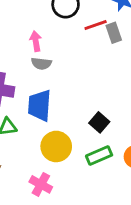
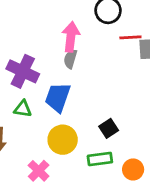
pink arrow: (36, 41) -> (71, 37), size x1.5
gray semicircle: (41, 63) -> (70, 59), turned 84

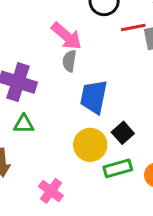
pink arrow: (71, 37) -> (67, 36), turned 132
blue trapezoid: (58, 97) -> (94, 97), moved
yellow circle: (63, 140) -> (90, 145), moved

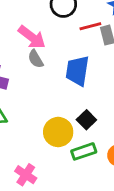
gray semicircle: (69, 61) -> (36, 59), turned -36
blue trapezoid: (94, 97) -> (77, 71), moved

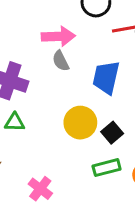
pink arrow: (32, 37) -> (58, 36), turned -44
yellow circle: (58, 132) -> (80, 123), moved

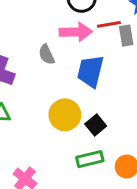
pink arrow: (58, 36) -> (76, 32), moved

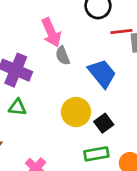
pink arrow: (76, 32) -> (51, 32), moved, turned 64
blue trapezoid: (90, 71) -> (102, 73), turned 124

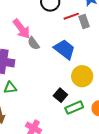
yellow circle: (76, 112) -> (82, 76), moved
black square: (104, 123) -> (60, 95), moved

